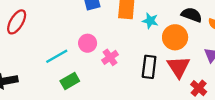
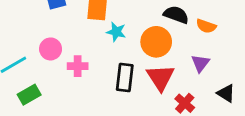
cyan star: (150, 21) -> (116, 32), moved
pink cross: (110, 57) -> (78, 66), turned 35

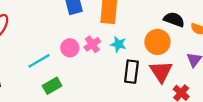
cyan star: (116, 32) -> (118, 44), moved
pink cross: (78, 66) -> (92, 44), moved, turned -35

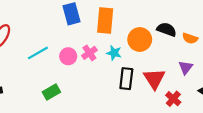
orange circle: (157, 42) -> (140, 39), moved
cyan line: (39, 61) -> (38, 53), moved

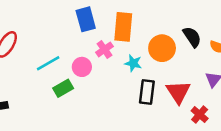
black semicircle: (167, 29) -> (192, 37), turned 36
pink cross: (89, 53) -> (104, 49), moved
green rectangle: (51, 92) -> (63, 88), moved

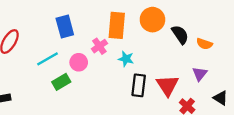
blue rectangle: (86, 19) -> (65, 27), moved
orange circle: (162, 48) -> (152, 20), moved

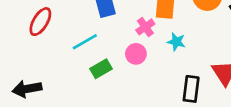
pink circle: (79, 62) -> (136, 54), moved
black rectangle: (139, 85) -> (191, 89), moved

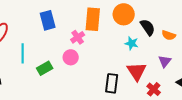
cyan line: (85, 42) -> (23, 53), moved, turned -60
cyan star: (176, 42) -> (132, 43), moved

